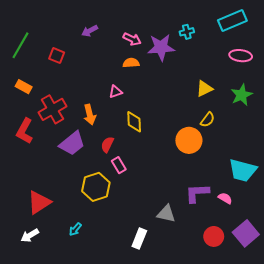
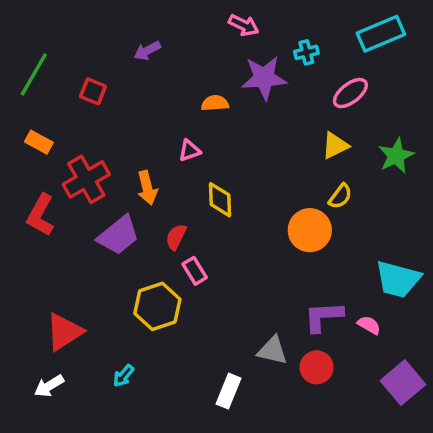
pink arrow: (132, 39) -> (244, 25), moved
pink ellipse: (241, 56) -> (350, 93), moved, turned -45
red circle: (214, 236) -> (317, 367), moved

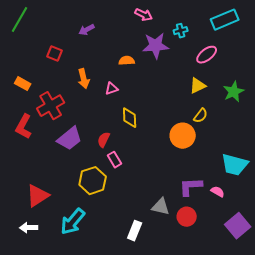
green line: (34, 74) -> (20, 20), moved
orange arrow: (147, 188) -> (84, 79), moved
cyan arrow: (124, 376) -> (73, 222), size x2.0
white arrow: (49, 386) -> (29, 228), turned 30

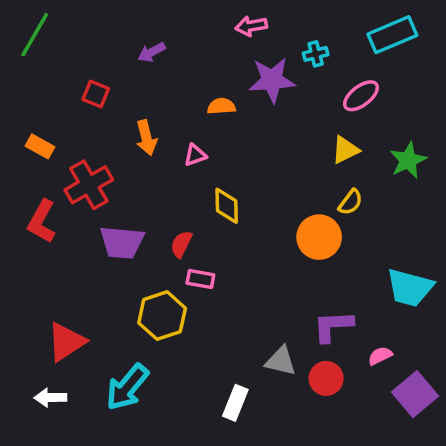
pink arrow: (144, 15) -> (251, 26), turned 144
purple trapezoid: (70, 139) -> (122, 242), turned 44
pink rectangle: (115, 160) -> (200, 279), turned -49
pink semicircle: (218, 192) -> (380, 356), moved, turned -56

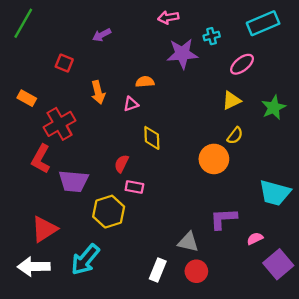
orange semicircle: (221, 106) -> (145, 82), moved
red L-shape: (42, 221) -> (41, 159), moved
purple trapezoid: (122, 242) -> (74, 181), moved
red circle: (326, 378) -> (196, 271), moved
white arrow: (50, 398) -> (34, 267), size x1.5

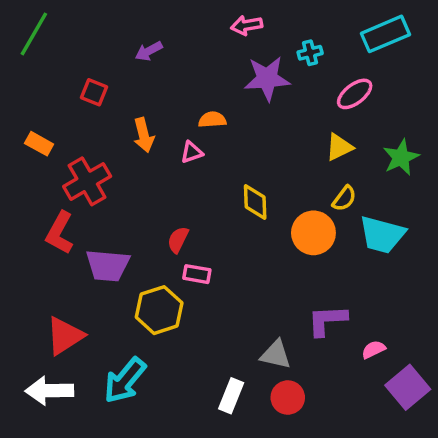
yellow diamond: (152, 138) -> (255, 202), moved
cyan trapezoid: (275, 193) -> (382, 235), moved

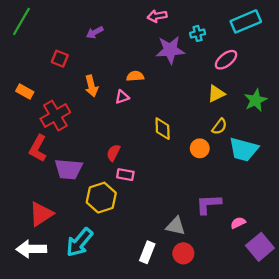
orange circle: (313, 233) -> (200, 148), size x0.7

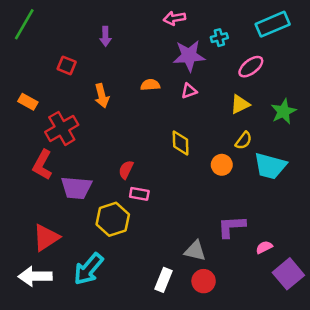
purple arrow: (95, 32) -> (105, 36), turned -63
pink triangle: (122, 97) -> (189, 91), moved

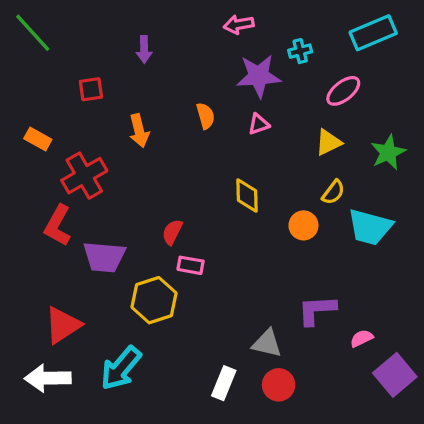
green line: (24, 24) -> (33, 33), turned -72
red square: (67, 65) -> (91, 89), turned -30
orange semicircle: (150, 85) -> (205, 116), turned 78

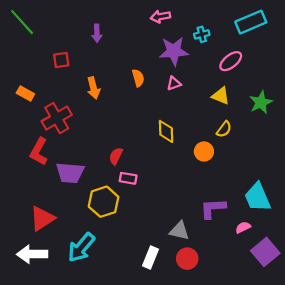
yellow triangle: (328, 142) -> (221, 96), turned 48
cyan trapezoid: (370, 227) -> (257, 197), moved, turned 52

